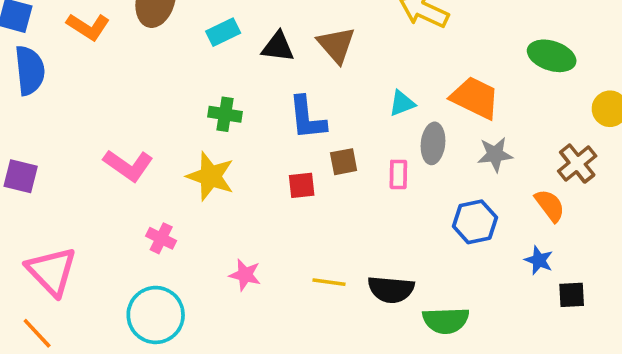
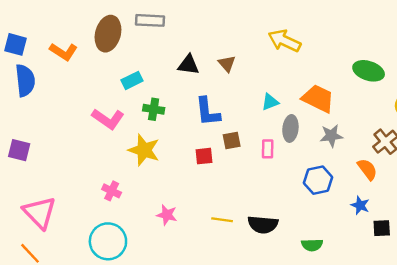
cyan rectangle: (223, 32) -> (132, 80), moved
brown triangle: (336, 45) -> (227, 64), size x0.7
pink L-shape: (128, 165) -> (108, 119), moved
green semicircle: (446, 320) -> (312, 245), moved, size x0.7

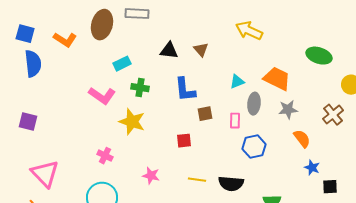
red square: (204, 156) -> (184, 141), moved
orange semicircle: (367, 169) -> (302, 139), moved
blue hexagon: (318, 180) -> (254, 147), moved

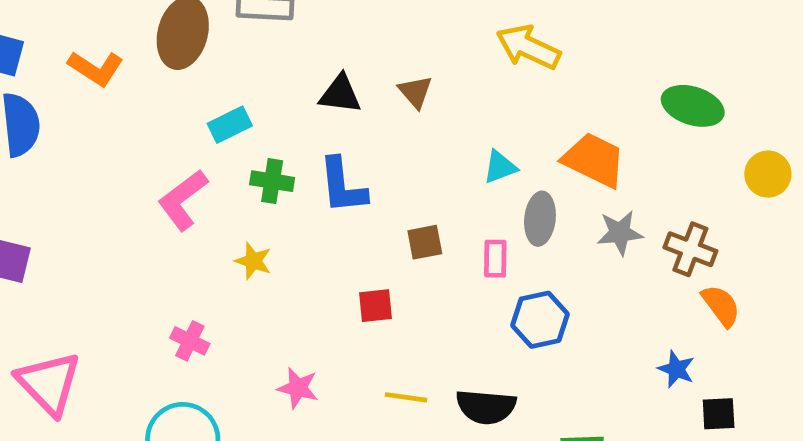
blue L-shape: (185, 90) -> (343, 186), moved
pink L-shape: (102, 96) -> (183, 200), turned 108
brown cross: (333, 115) -> (690, 249), moved, turned -30
yellow star: (132, 122) -> (253, 261), size x0.6
orange semicircle: (302, 139) -> (721, 306), moved

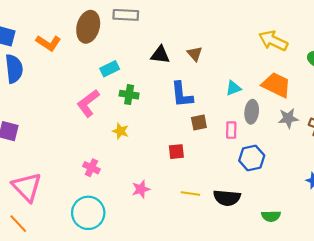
yellow arrow: (528, 47) -> (273, 41), moved
blue L-shape: (343, 186) -> (182, 95), moved
pink star: (298, 388) -> (141, 189), turned -30

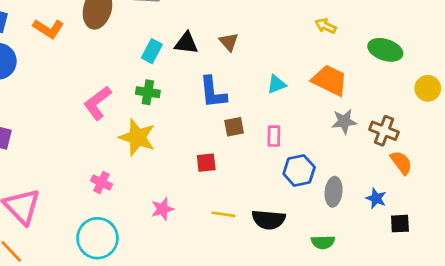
yellow arrow: (273, 41) -> (326, 26), size x0.6
cyan rectangle: (110, 69) -> (152, 51), moved, turned -36
gray ellipse: (252, 112) -> (334, 192), moved
yellow star: (120, 131) -> (137, 137), size x1.8

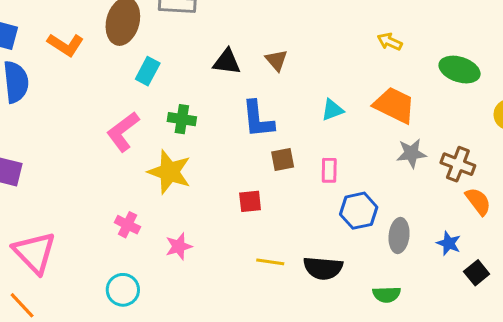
cyan rectangle: (152, 51) -> (148, 71), moved
pink star: (162, 209) -> (179, 246), moved
black square: (400, 224) -> (477, 273), turned -36
cyan circle: (97, 238) -> (123, 290), size x0.7

